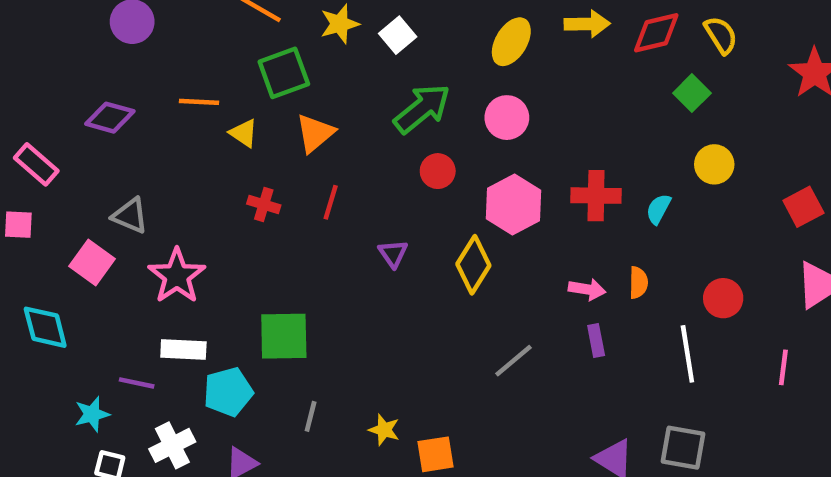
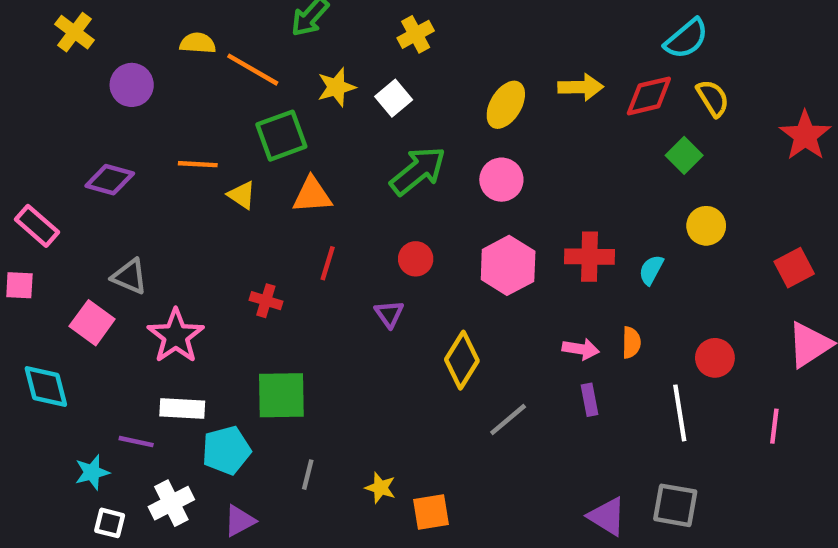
orange triangle: (315, 133) -> (312, 195), turned 36
red circle: (438, 171) -> (416, 259), moved
red cross: (264, 205) -> (266, 301), moved
yellow diamond: (473, 265) -> (462, 360), moved

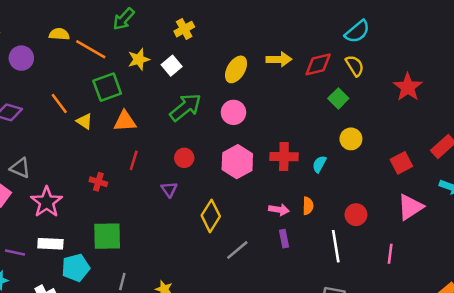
cyan semicircle: (686, 39) -> (357, 32), moved
orange line: (198, 164) -> (59, 104), turned 50
purple line: (136, 442) -> (15, 253), moved

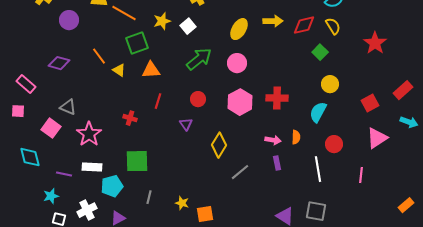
cyan semicircle: (319, 164) -> (318, 112), moved, size x1.5

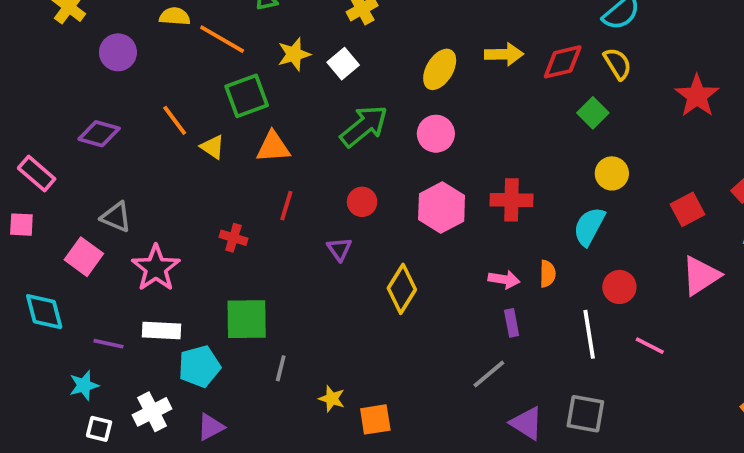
gray line: (240, 172) -> (489, 374), moved
pink line: (361, 175) -> (650, 346), moved, turned -70
gray line: (149, 197) -> (281, 368), moved

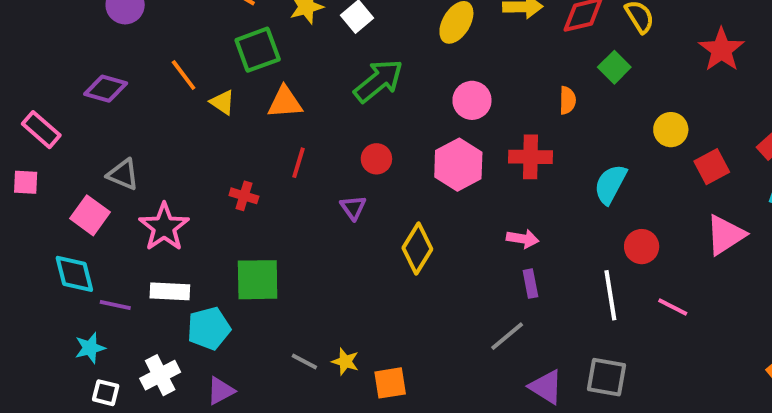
pink circle: (436, 134) -> (472, 100), moved
yellow circle: (612, 173) -> (671, 130), moved
orange semicircle: (548, 274) -> (568, 100), moved
cyan diamond: (44, 312) -> (74, 274), moved
gray line: (281, 368) -> (304, 362), moved, turned -76

